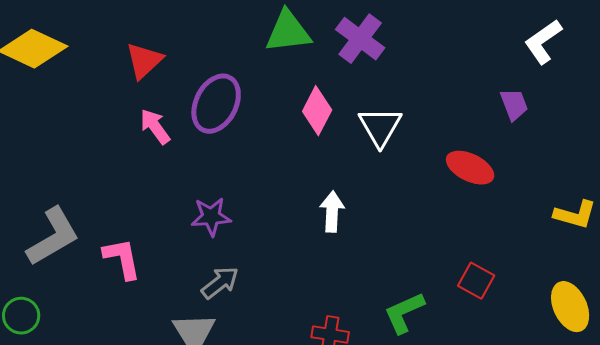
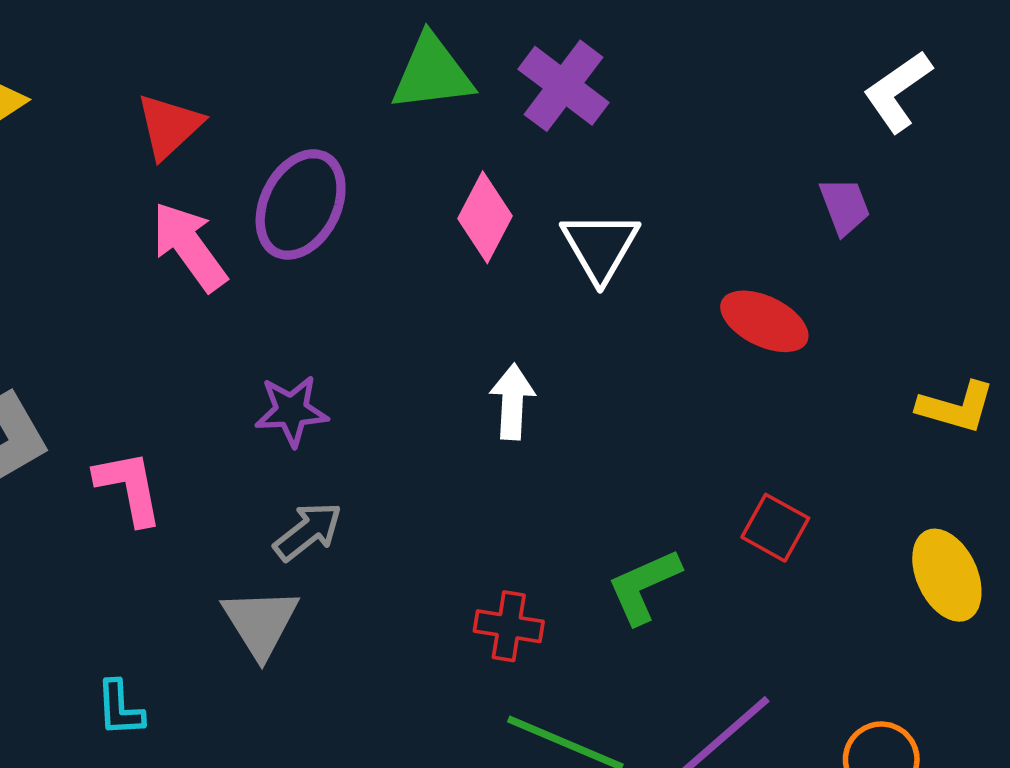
pink arrow: (155, 127) -> (189, 246), size x1.4

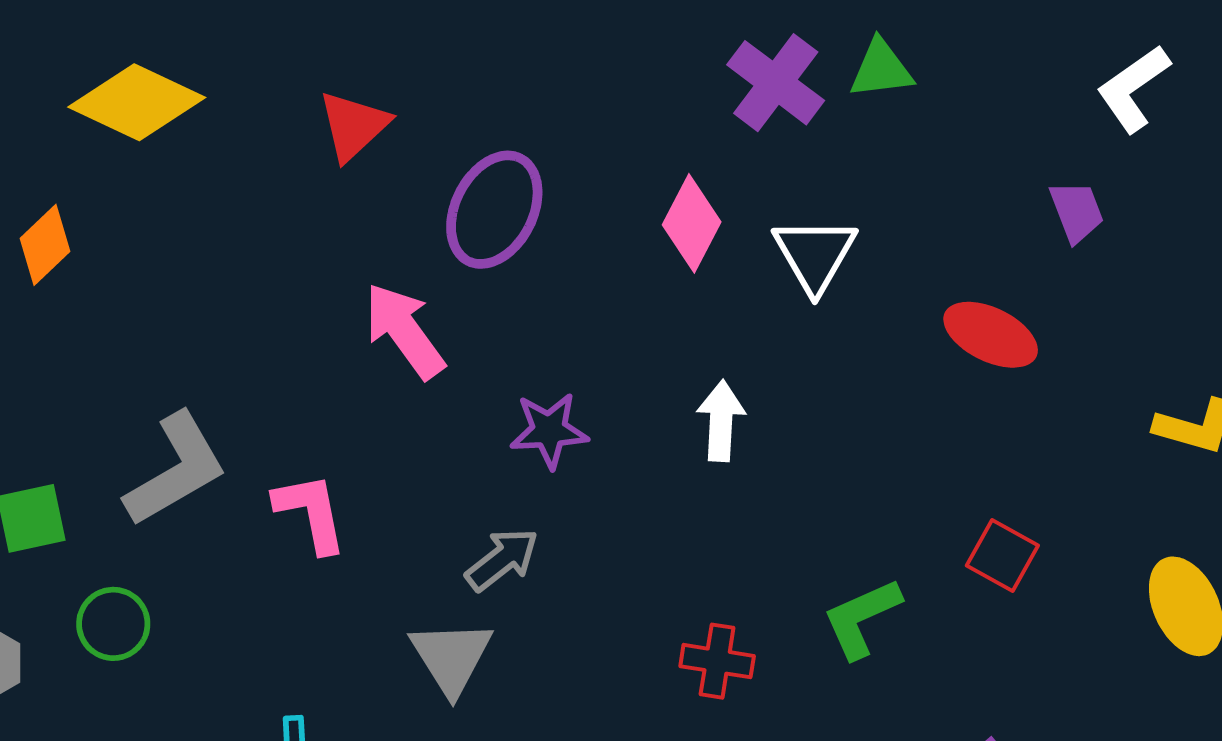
green triangle: (432, 73) -> (881, 69), moved, size x0.7
pink arrow: (189, 246) -> (404, 331), moved
purple star: (291, 411) -> (549, 430), moved

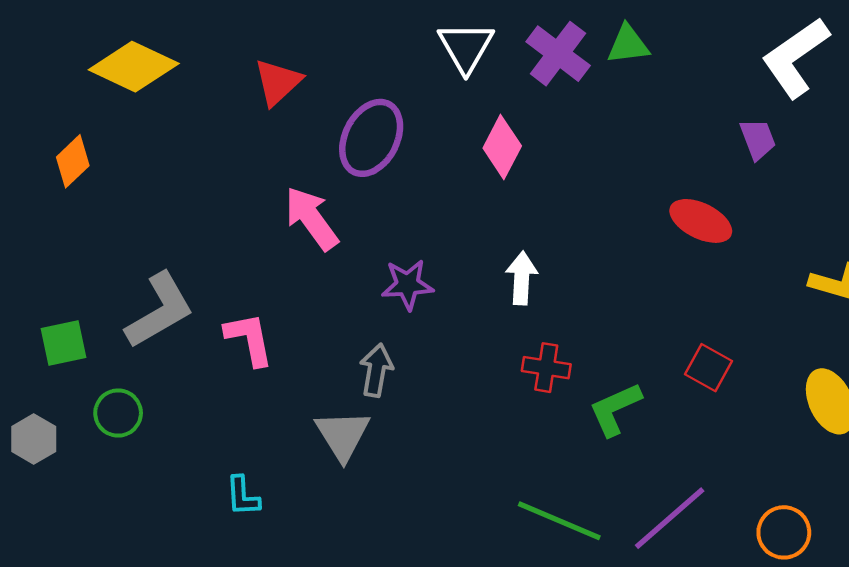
white L-shape: (1133, 89) -> (795, 57), size x1.4
white triangle: (815, 255) -> (466, 47), moved
gray arrow: (502, 559) -> (376, 370), turned -42
red cross: (717, 661) -> (546, 368), moved

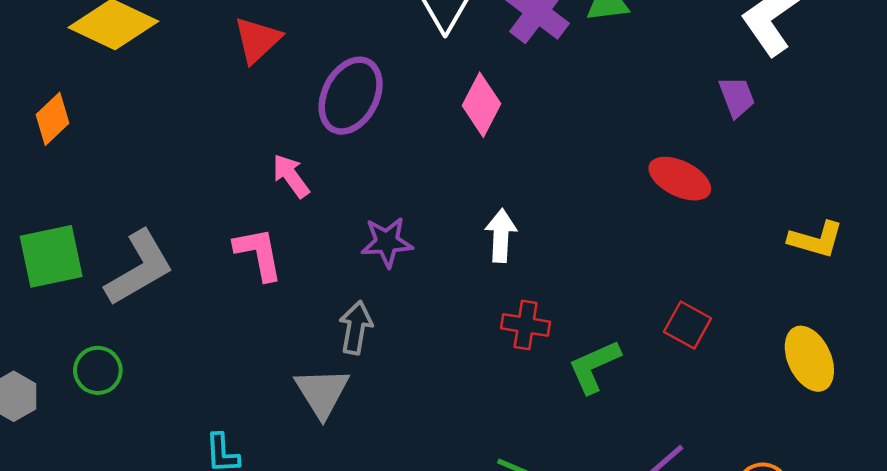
pink arrow: (311, 218) -> (291, 176), size x0.7
pink L-shape: (249, 339) -> (259, 254), moved
green square: (64, 343) -> (51, 256), moved, size x1.4

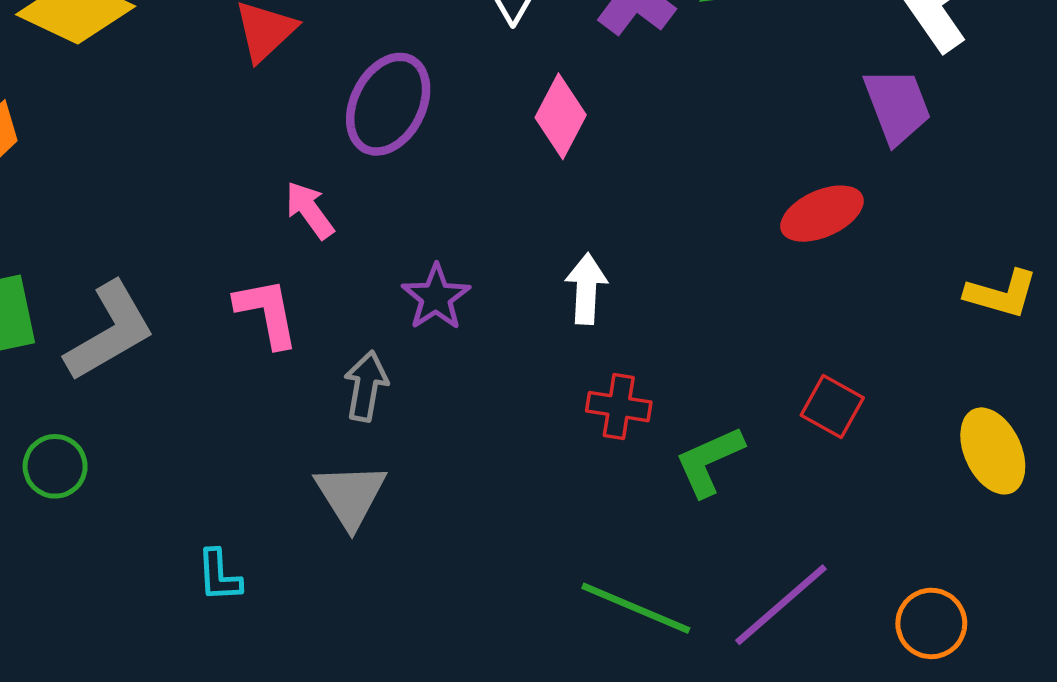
purple trapezoid: (737, 97) -> (897, 106), size x1.4
red ellipse: (680, 179) -> (822, 214), turned -50
purple star: (387, 242) -> (436, 297), turned -30
gray arrow: (356, 328) -> (366, 386), moved

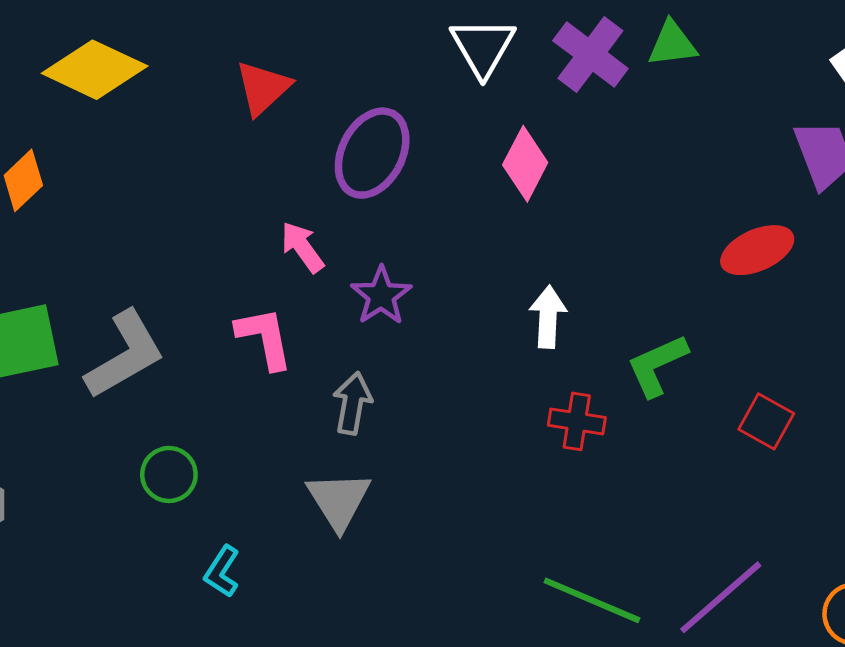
purple star: (436, 297) -> (381, 296), moved
green L-shape: (709, 461) -> (657, 365), moved
green circle: (55, 466) -> (169, 474), moved
cyan L-shape: (219, 576) -> (222, 572), turned 36

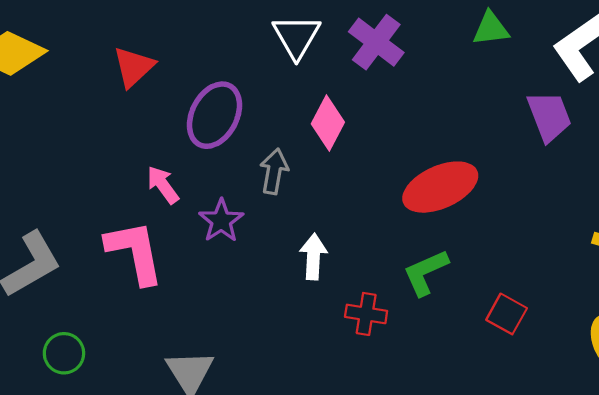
green triangle: (672, 44) -> (491, 29), moved
red ellipse: (757, 250) -> (440, 187), moved, size x1.4
white arrow: (548, 317) -> (313, 257), moved
pink L-shape: (264, 338) -> (135, 252), size x1.4
gray arrow: (352, 403) -> (274, 171), moved

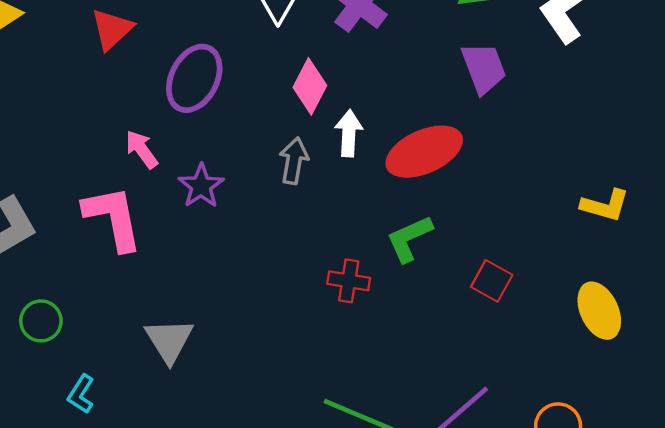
purple trapezoid: (549, 116) -> (484, 68), moved
gray arrow: (274, 171) -> (294, 161), moved
white arrow: (313, 257) -> (349, 133), moved

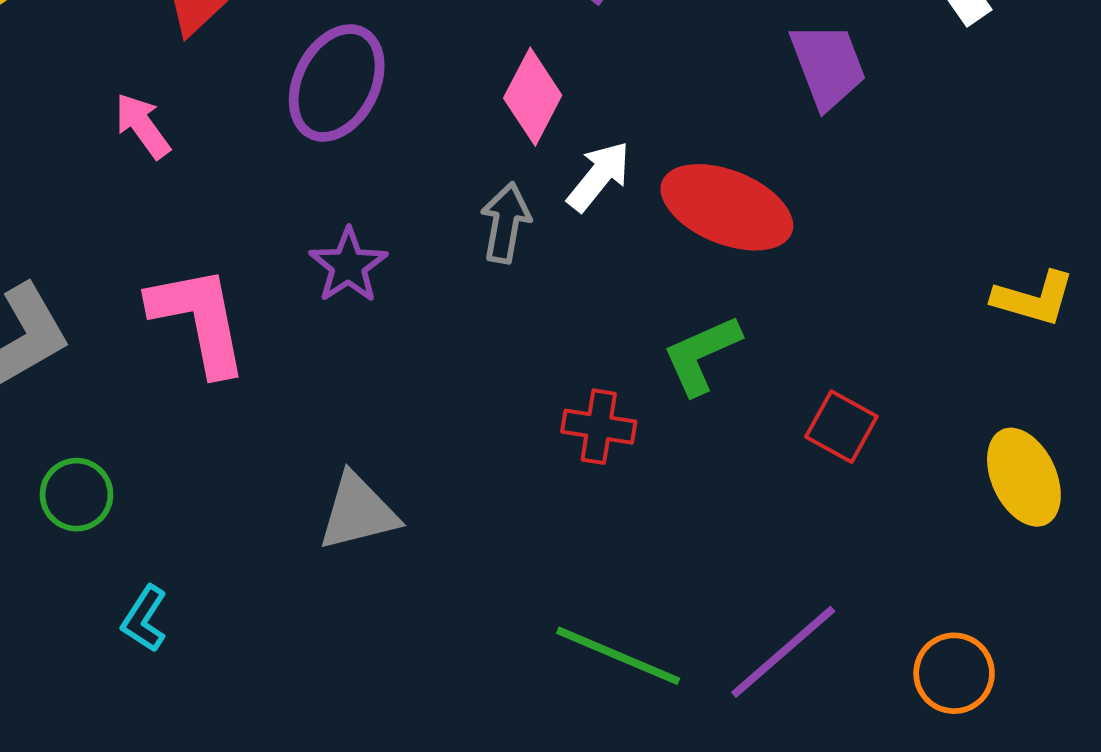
white arrow: (349, 133) -> (599, 176), turned 36
pink arrow: (142, 149) -> (142, 126), moved
red ellipse: (424, 152) -> (727, 207), turned 46
gray triangle: (169, 340) -> (358, 512), moved, turned 48

